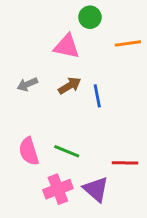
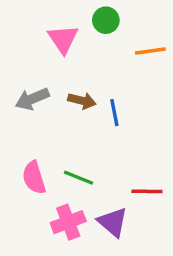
pink triangle: (67, 46) -> (63, 39), moved, turned 44
gray arrow: (27, 84) -> (32, 99), size x1.4
brown arrow: (70, 86) -> (82, 101), turned 45

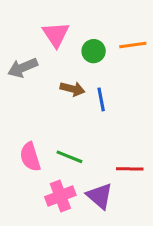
green circle: (106, 20) -> (94, 51), moved
gray arrow: (32, 99) -> (23, 68), moved

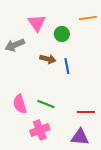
orange line: (133, 45) -> (88, 18), moved
purple triangle: (100, 196) -> (80, 137), moved, turned -36

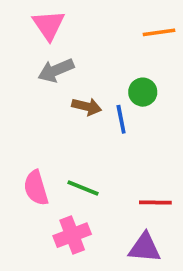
pink triangle: (37, 23) -> (49, 25), moved
green circle: (62, 34) -> (143, 92), moved
gray arrow: (15, 45) -> (56, 70), moved

